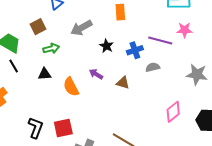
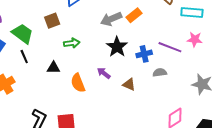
orange rectangle: (120, 12) -> (134, 15), turned 49
gray arrow: (81, 28) -> (111, 19), moved
black star: (106, 46) -> (117, 47), size x1.5
green arrow: (51, 48) -> (72, 43), moved

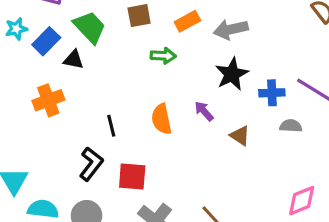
orange rectangle: (134, 15) -> (187, 21), moved
black line: (24, 57) -> (111, 126), moved
black triangle: (54, 68) -> (74, 60), moved

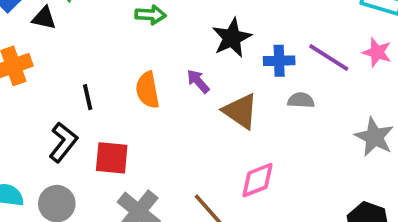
brown triangle: (240, 136) -> (241, 111), size x1.5
pink diamond: (302, 201) -> (257, 180), moved

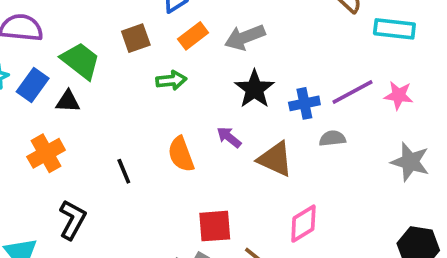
pink star: (377, 52) -> (399, 95), moved
purple line: (329, 58) -> (352, 92), turned -51
black L-shape: (63, 142) -> (72, 220), moved
red square: (112, 158) -> (215, 226), moved

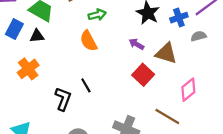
orange semicircle: (181, 154) -> (89, 41), moved
black line: (124, 171) -> (86, 85), moved
black L-shape: (72, 220) -> (63, 99), moved
red square: (215, 226) -> (143, 75), moved, turned -35

